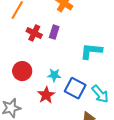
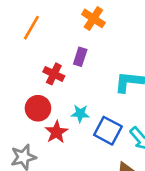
red cross: (34, 33) -> (54, 74), moved
red star: (46, 95) -> (56, 132), moved

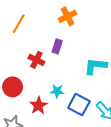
orange cross: (93, 18) -> (68, 16), turned 30
red circle: (38, 108) -> (13, 87), moved

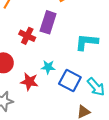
purple rectangle: (57, 46) -> (48, 22), size x1.5
red star: (38, 106) -> (29, 82), turned -30

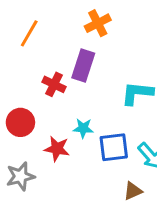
blue square: (70, 81) -> (114, 147), turned -35

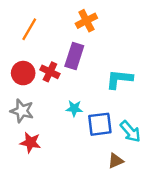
red circle: (20, 122) -> (23, 73), moved
red star: (57, 149) -> (30, 142), moved
gray star: (20, 176) -> (22, 111), moved, turned 30

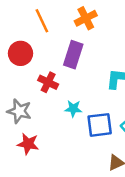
orange line: (29, 29) -> (42, 21), moved, turned -55
red cross: (50, 72) -> (48, 82), moved
red circle: (23, 73) -> (20, 53), moved

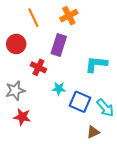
gray star: (19, 111) -> (15, 91), turned -30
blue square: (100, 125) -> (80, 102), turned 30

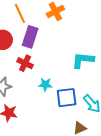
purple rectangle: (59, 45) -> (30, 37), moved
blue square: (80, 102) -> (67, 98), turned -30

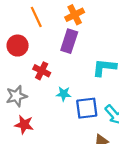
purple rectangle: (30, 37) -> (69, 41), moved

